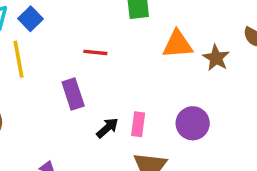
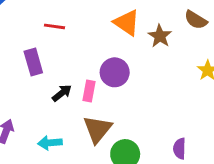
orange triangle: (178, 44) -> (127, 23), turned 36
purple circle: (193, 123) -> (115, 72), moved

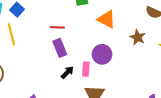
brown star: (160, 36) -> (138, 37), moved
purple rectangle: (33, 62) -> (60, 48), moved

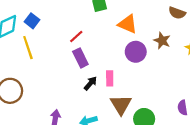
red line: (57, 27) -> (76, 36), turned -40
purple circle: (102, 54) -> (136, 52), moved

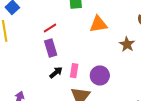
orange triangle: (128, 24) -> (98, 24), turned -42
purple circle: (136, 52) -> (100, 75), moved

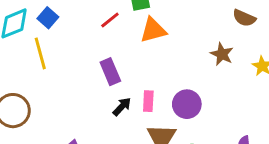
orange triangle: (98, 24) -> (153, 30), moved
red line: (50, 28) -> (110, 20), moved

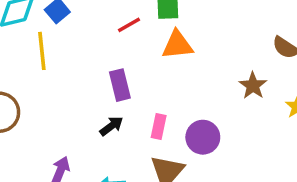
black arrow: (122, 107) -> (111, 126), moved

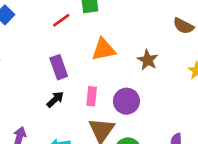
orange triangle: (177, 45) -> (104, 49), moved
brown star: (253, 86) -> (148, 60), moved

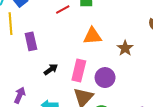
purple rectangle: (59, 67) -> (31, 41), moved
pink rectangle: (92, 96) -> (79, 71), size x1.5

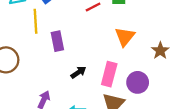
orange triangle: (92, 36) -> (125, 37), turned -48

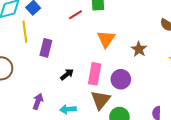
purple rectangle: (57, 41) -> (46, 48), turned 30

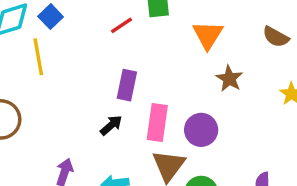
orange triangle: (106, 39) -> (208, 35), moved
purple rectangle: (46, 48) -> (127, 85), moved

